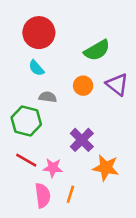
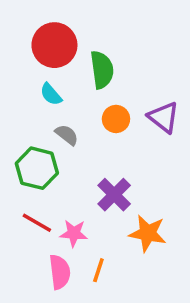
green semicircle: (97, 50) -> (102, 70), moved, turned -68
gray semicircle: (48, 97) -> (67, 135), turned 30

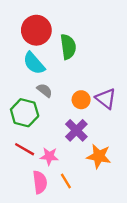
cyan semicircle: (51, 94) -> (34, 63), size x1.5
purple triangle: (163, 117) -> (106, 99), moved
orange circle: (116, 119) -> (81, 100), moved
orange line: (98, 270) -> (66, 181), turned -49

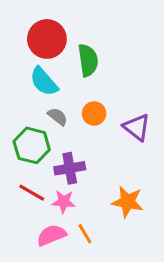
orange circle: (81, 100) -> (94, 114), moved
purple cross: (76, 130) -> (70, 168), moved, turned 35
pink semicircle: (40, 182) -> (51, 235), turned -105

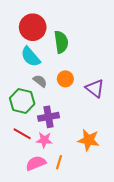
orange line: (85, 234) -> (59, 162), turned 48

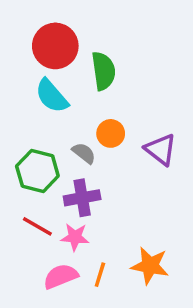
gray semicircle: (40, 81) -> (84, 153), moved
orange star: (89, 140) -> (150, 266), moved

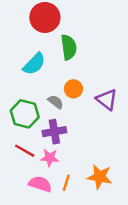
red circle: (55, 46) -> (45, 17), moved
cyan semicircle: (52, 96) -> (34, 64), turned -95
pink semicircle: (61, 276) -> (40, 184), turned 40

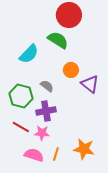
red circle: (45, 17) -> (69, 15), moved
green semicircle: (69, 47) -> (58, 40), turned -50
orange circle: (73, 89) -> (71, 70), moved

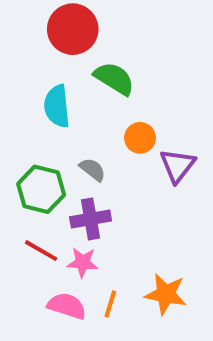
red circle: (69, 15) -> (73, 29), moved
cyan semicircle: (29, 54) -> (57, 106), turned 130
purple triangle: (90, 84) -> (178, 166), turned 30

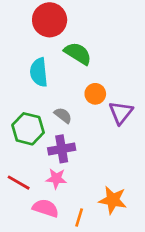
red line: (41, 251) -> (19, 183), moved
orange line: (110, 304) -> (79, 218), moved

